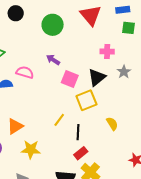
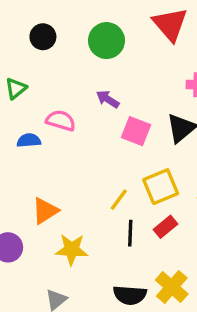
black circle: (16, 13) -> (43, 37), moved
yellow square: (86, 100) -> (161, 187), moved
black line: (78, 132) -> (130, 233), moved
red rectangle: (81, 153) -> (165, 227), moved

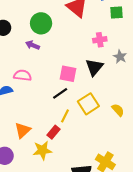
purple arrow: (108, 99) -> (33, 45), moved
red rectangle: (165, 227) -> (54, 132), moved
black line: (130, 233) -> (60, 93), moved, turned 63

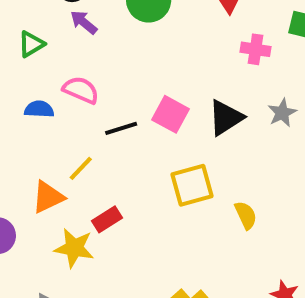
pink cross: (100, 40) -> (256, 49), moved
purple arrow: (33, 45) -> (84, 22), moved
black line: (60, 93) -> (121, 128), moved
yellow line: (65, 116) -> (81, 168), moved

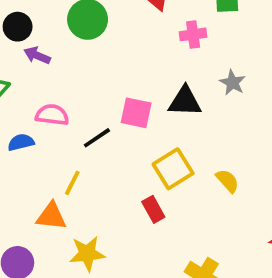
black triangle: (226, 118) -> (185, 101), turned 51
orange triangle: (48, 197) -> (51, 216), turned 48
red rectangle: (107, 219) -> (153, 209), moved, turned -70

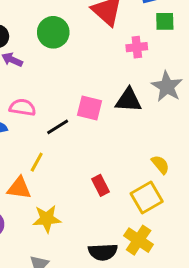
gray star: (232, 83) -> (167, 86), size x1.5
yellow square: (173, 169) -> (147, 197), moved

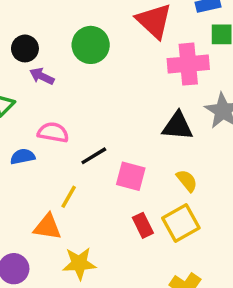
pink cross: (137, 47) -> (188, 64), size x1.6
pink square: (89, 108) -> (131, 176), moved
yellow semicircle: (160, 165) -> (187, 181), moved
yellow square: (147, 197) -> (181, 223), moved

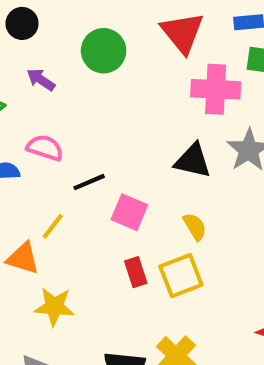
black circle: (25, 48) -> (22, 23), moved

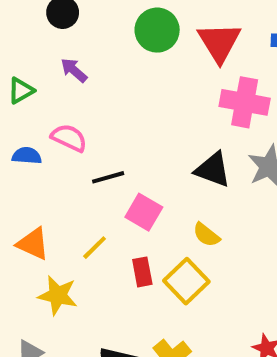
green circle: (104, 51) -> (157, 30), moved
yellow line: (53, 226) -> (95, 248), moved
yellow semicircle: (195, 227) -> (206, 235), turned 152
yellow square: (181, 276) -> (186, 281), turned -30

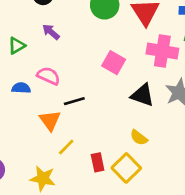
pink square: (144, 212) -> (114, 63), moved
orange triangle: (33, 244) -> (50, 120), moved, turned 30

